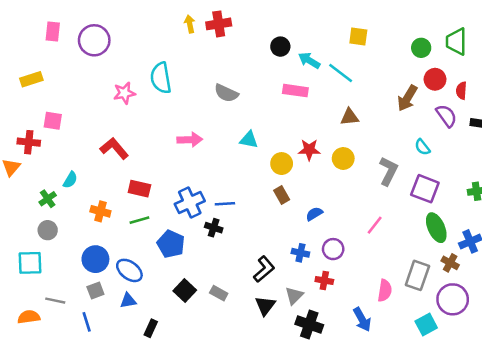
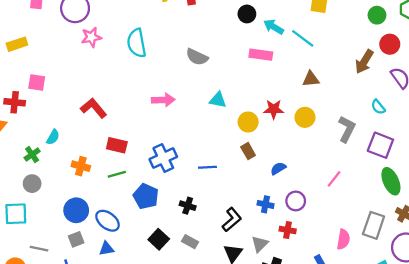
pink star: (124, 93) -> (91, 37), moved
blue line: (225, 204) -> (207, 167), moved
black cross: (214, 228) -> (188, 206), moved

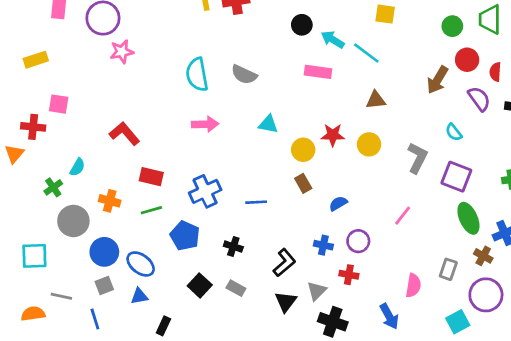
cyan semicircle: (137, 43) -> (197, 75), moved
gray circle: (32, 184) -> (73, 221), moved, size x1.5
gray rectangle: (374, 225) -> (448, 269), size x0.7

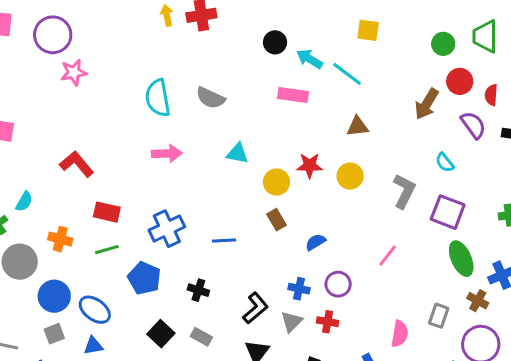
gray triangle: (317, 291) -> (292, 322), moved

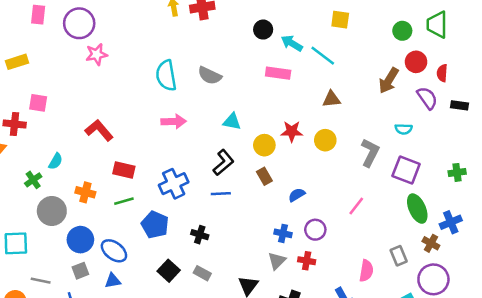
cyan semicircle: (445, 162) -> (404, 129), turned -49
black L-shape: (255, 308) -> (223, 163), moved
gray rectangle: (439, 316) -> (399, 256), turned -42

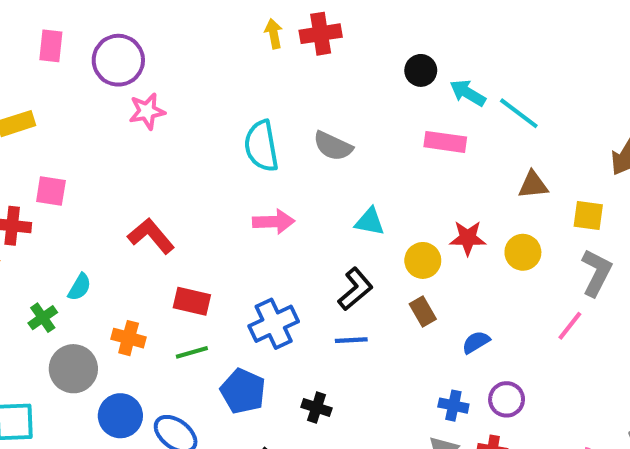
yellow square: (340, 20) -> (588, 215), moved
pink line: (356, 206) -> (570, 326), moved

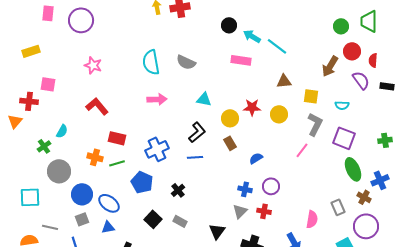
pink star: (147, 111) -> (93, 65), moved, turned 30
orange cross: (129, 338) -> (95, 157), moved
black cross: (317, 408) -> (178, 190), turned 32

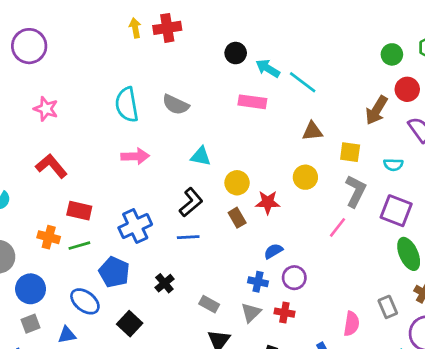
red star: (252, 107) -> (268, 202), moved
blue semicircle: (256, 158) -> (273, 251), moved
blue ellipse: (109, 203) -> (85, 301), moved
gray rectangle: (180, 221) -> (209, 304), moved

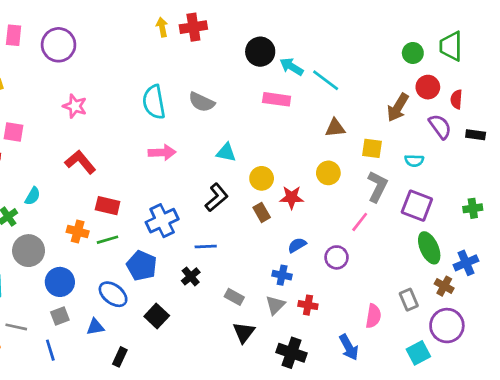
black circle: (236, 53) -> (260, 52), size x1.4
blue line: (188, 237) -> (206, 247), moved
purple circle: (294, 278) -> (337, 257), moved

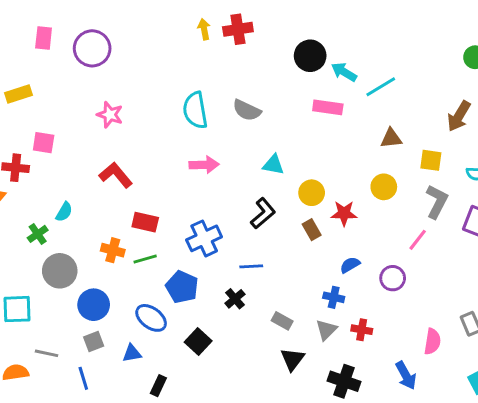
cyan line: (326, 80) -> (381, 87), turned -68

